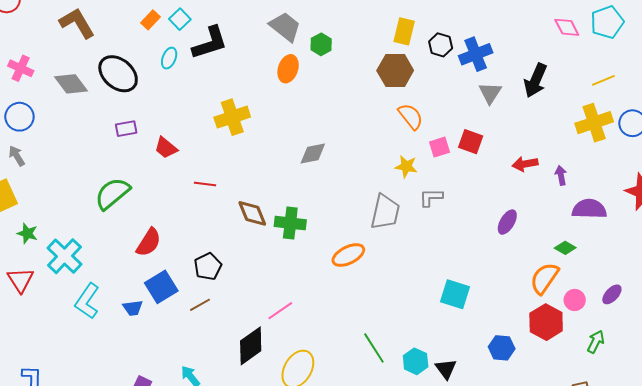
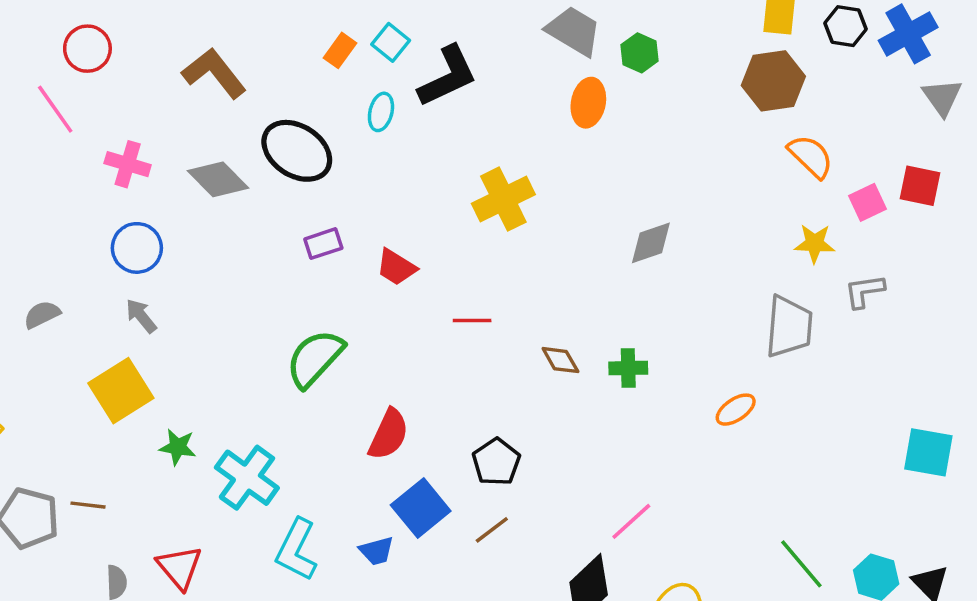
brown diamond: (252, 213) -> (560, 360), size x0.7
green cross: (290, 223) -> (628, 368), size x0.7
orange ellipse: (348, 255) -> (736, 410), size x0.7
red triangle: (20, 280) -> (179, 567), moved

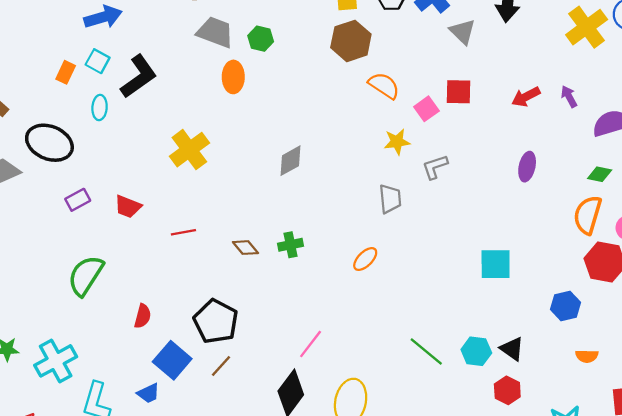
gray trapezoid: (789, 327) -> (390, 199), size x0.7
red semicircle: (389, 434) -> (143, 316), size x0.7
black pentagon: (496, 462) -> (216, 321), size x1.4
cyan cross: (247, 478) -> (56, 361), turned 36

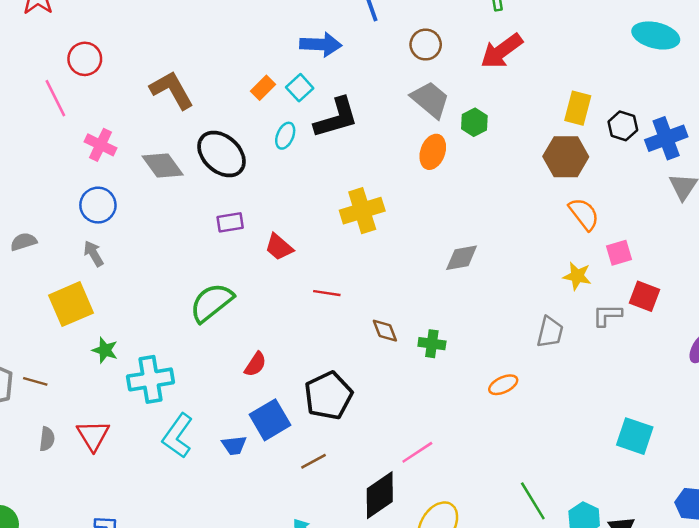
red square: (459, 92) -> (644, 296), moved
brown line: (221, 366) -> (313, 461), moved

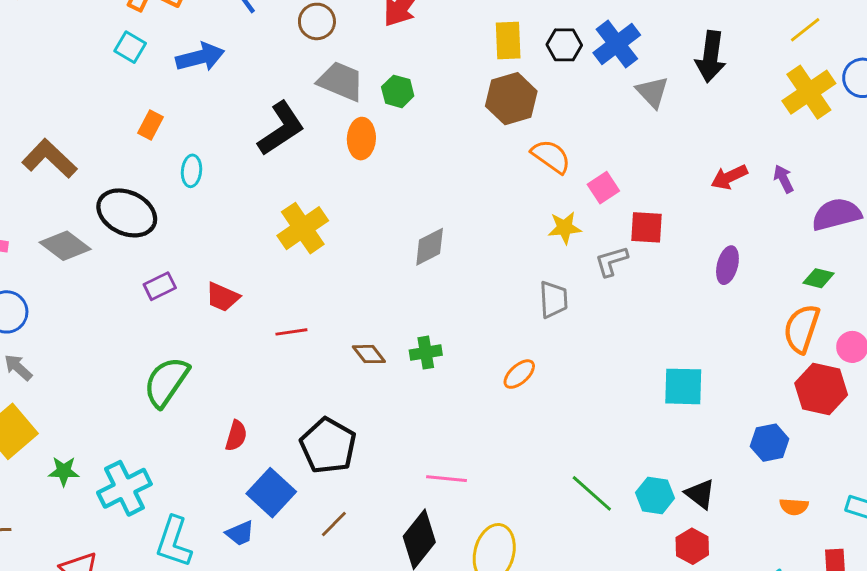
cyan square: (300, 88) -> (130, 47), moved
black L-shape: (336, 118) -> (281, 129), moved
pink line: (417, 452) -> (447, 479), turned 56

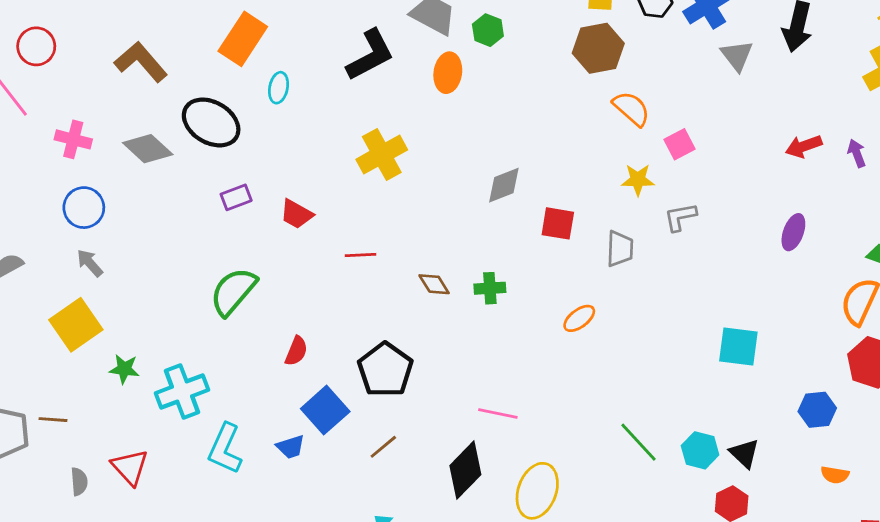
orange rectangle: (150, 125) -> (243, 39), size x1.8
red square: (647, 227) -> (558, 223), moved

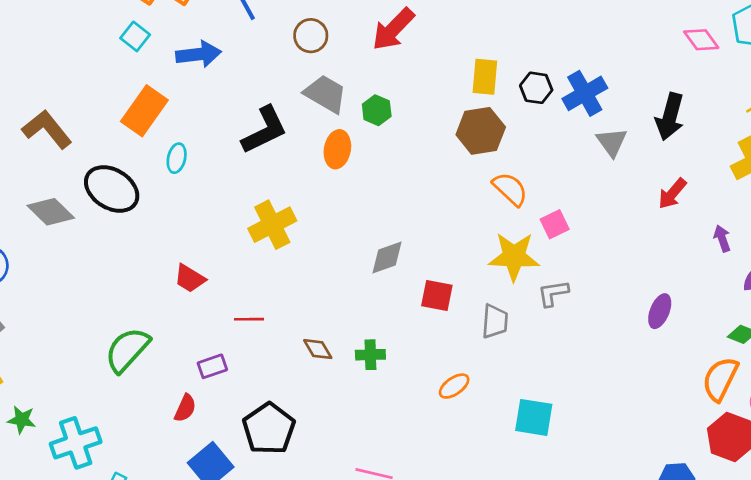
red arrow: (804, 146) -> (672, 194), moved, turned -32
yellow star: (638, 180) -> (514, 257), size x1.6
purple rectangle: (236, 197) -> (212, 366), moved
cyan square: (738, 346) -> (534, 417), moved

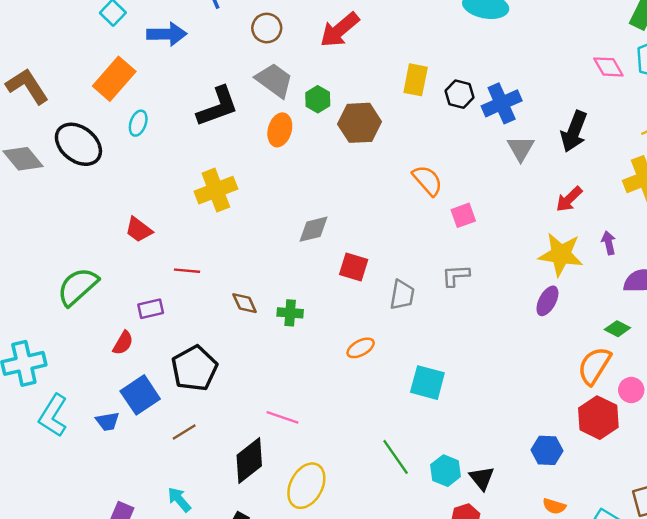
brown hexagon: (481, 131) -> (359, 123), moved
yellow star: (514, 257) -> (561, 254), moved

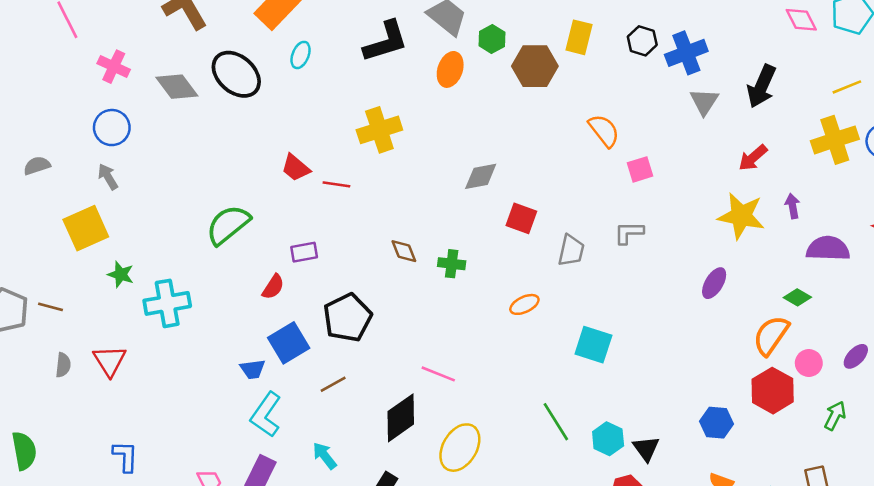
yellow rectangle: (416, 80) -> (579, 37), moved
red line: (187, 271) -> (336, 184), moved
purple ellipse: (547, 301) -> (714, 283), moved
cyan L-shape: (53, 416) -> (266, 415), moved

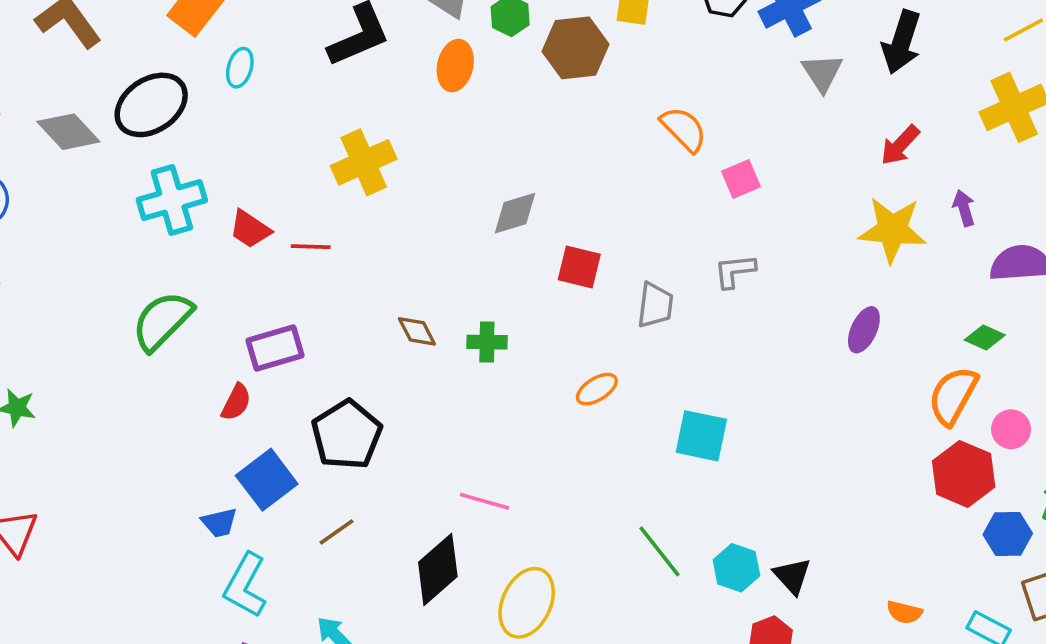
black ellipse: (236, 74) -> (151, 105), turned -69
purple rectangle: (304, 252) -> (275, 348), size x1.4
cyan cross: (167, 303) -> (172, 200), moved
blue hexagon: (717, 423) -> (1008, 534), moved

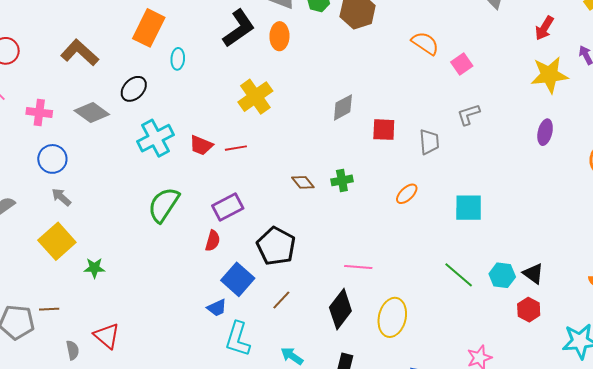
orange ellipse: (455, 66) -> (279, 36), moved
black ellipse: (151, 105) -> (134, 89), size x0.7

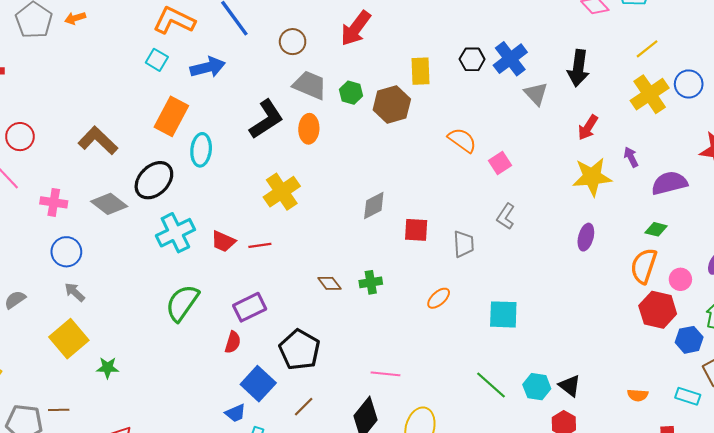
cyan ellipse: (178, 59) -> (201, 150), size x1.4
black ellipse: (134, 89) -> (154, 180), size x1.4
gray L-shape: (468, 115) -> (506, 216), turned -40

